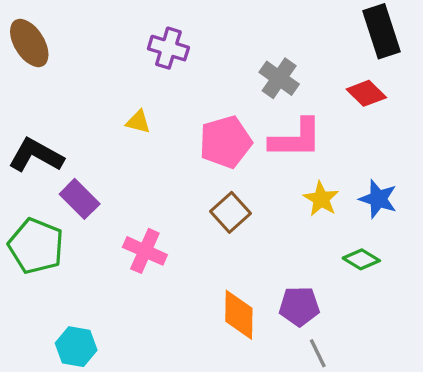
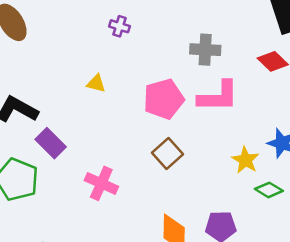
purple cross: (168, 48) -> (119, 26), size x0.7
gray cross: (279, 78) -> (205, 50), turned -32
yellow star: (321, 199) -> (245, 160), moved

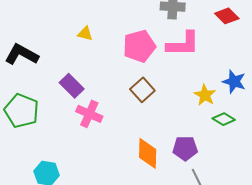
purple rectangle: (51, 143) -> (72, 86), moved

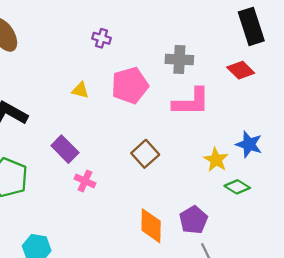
pink pentagon: (139, 46) -> (130, 85), moved
pink cross: (89, 114) -> (85, 181), size x0.7
purple pentagon: (185, 148) -> (194, 220), turned -30

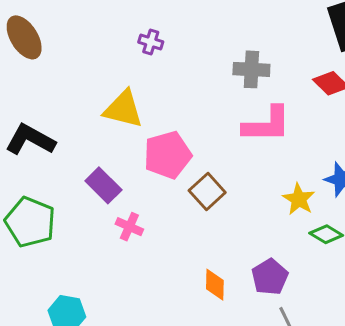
pink pentagon: (130, 85) -> (168, 155), moved
yellow triangle: (80, 90) -> (123, 109), size x1.8
orange diamond: (151, 226) -> (215, 285), size x0.7

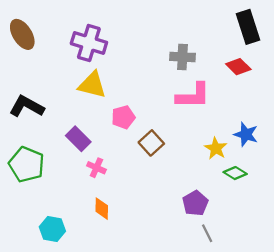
purple cross: (151, 42) -> (89, 43), moved, size x2.0
pink pentagon: (168, 155) -> (123, 117), size x0.7
orange diamond: (215, 285) -> (102, 209), moved

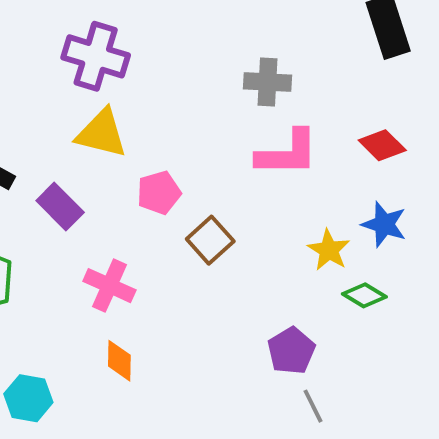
red diamond: (238, 67) -> (382, 145), moved
purple rectangle: (78, 139) -> (60, 207), moved
pink cross: (96, 168) -> (109, 286), size x1.4

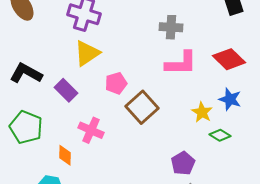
yellow triangle: (102, 133) -> (87, 53), turned -48
red diamond: (382, 145) -> (229, 59), size x1.4
brown square: (210, 240) -> (142, 107), size x1.4
orange diamond: (119, 361) -> (65, 155), moved

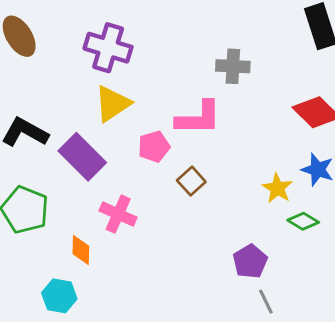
pink L-shape: (181, 63) -> (198, 118), moved
purple rectangle: (66, 90) -> (82, 157), size x1.4
brown square: (142, 107) -> (191, 181), size x0.6

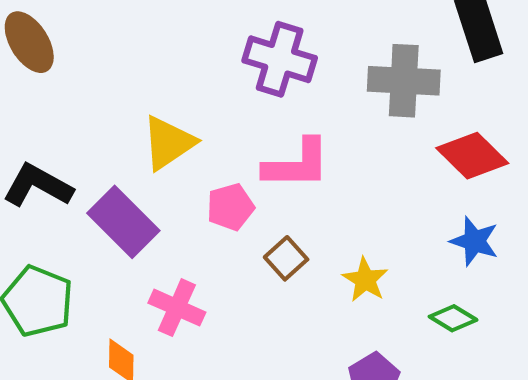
purple cross: (108, 48) -> (280, 59), moved
gray cross: (233, 66) -> (404, 81), moved, size x1.4
yellow star: (277, 188) -> (365, 280), moved

